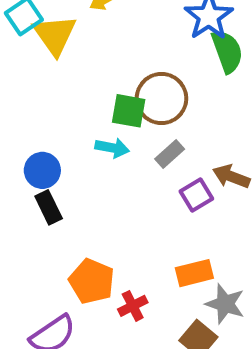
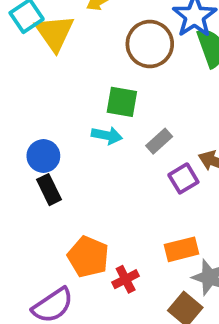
brown circle: (161, 98) -> (150, 44), moved

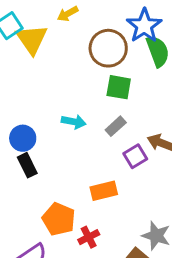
green square: (122, 102) -> (119, 87), moved
orange rectangle: (182, 249) -> (104, 191), moved

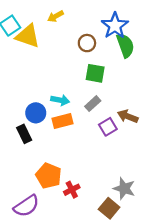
yellow triangle: (32, 39) -> (28, 36), turned -36
brown circle: (108, 48) -> (87, 43), size x0.6
blue circle: (23, 138) -> (36, 113), moved
orange rectangle: (104, 191) -> (63, 121), moved

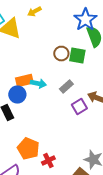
brown circle: (87, 43) -> (61, 54), moved
green square: (95, 73) -> (77, 56), moved
orange rectangle: (63, 121) -> (24, 80), moved

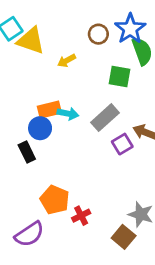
yellow arrow: (34, 12) -> (67, 61), moved
brown circle: (61, 54) -> (98, 34), moved
gray rectangle: (66, 86) -> (105, 118), size x1.5

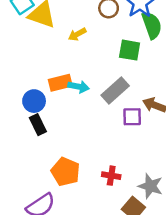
blue circle: (40, 128) -> (34, 101), moved
purple square: (122, 144) -> (132, 117), turned 30
red cross: (81, 216) -> (111, 176), moved, turned 36

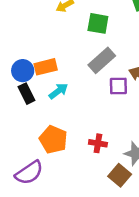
green square: (130, 50) -> (98, 23), moved
orange rectangle: (60, 83) -> (46, 67), moved
cyan arrow: (78, 87) -> (58, 91), moved, turned -48

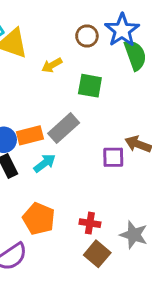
gray rectangle: (102, 60) -> (64, 128), moved
brown square: (120, 175) -> (97, 254), moved

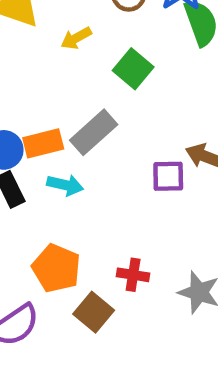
green square: (90, 86) -> (133, 69), turned 30
cyan arrow: (45, 163) -> (65, 185), turned 50
brown square: (97, 254) -> (94, 312), moved

